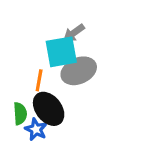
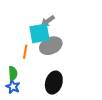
black ellipse: (49, 109) -> (54, 83), moved, turned 55
blue star: (36, 129) -> (13, 87), moved

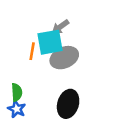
orange line: (25, 52) -> (32, 51), moved

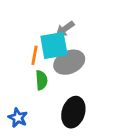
green semicircle: (17, 92) -> (41, 80), moved

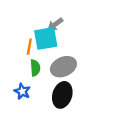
gray ellipse: (69, 62) -> (63, 67), moved
blue star: (18, 118) -> (22, 91), moved

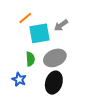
gray arrow: (55, 24) -> (61, 25), moved
orange line: (29, 47) -> (25, 18), moved, turned 40

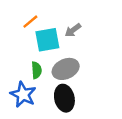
blue star: (19, 79) -> (23, 94), size x1.5
black ellipse: (54, 83) -> (64, 98), turned -30

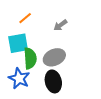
cyan square: (47, 40) -> (18, 43), moved
green semicircle: (36, 70) -> (30, 58), size x1.5

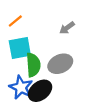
orange line: (25, 18) -> (15, 21), moved
black ellipse: (53, 81) -> (40, 91), moved, turned 65

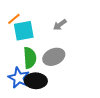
cyan square: (20, 48) -> (24, 31), moved
black ellipse: (40, 91) -> (36, 81), turned 40

